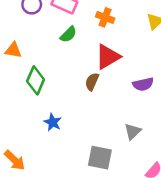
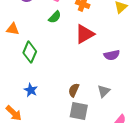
brown semicircle: (92, 82) -> (74, 90), moved
blue star: (53, 122) -> (31, 90), moved

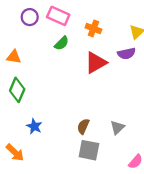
green diamond: (30, 52) -> (17, 90), moved
purple semicircle: (112, 55) -> (126, 53), moved

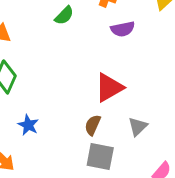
purple semicircle: (126, 53) -> (123, 29), moved
red triangle: (96, 63) -> (109, 88), moved

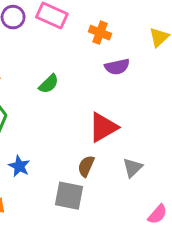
green semicircle: (64, 16) -> (49, 84), moved
gray square: (100, 157) -> (69, 196), moved

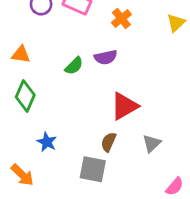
orange cross: (100, 33) -> (121, 18), turned 30
purple semicircle: (117, 67) -> (106, 57), moved

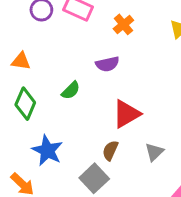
green semicircle: (74, 66) -> (71, 90), moved
blue star: (47, 142) -> (47, 150), size x1.5
gray square: (93, 169) -> (94, 178), turned 36

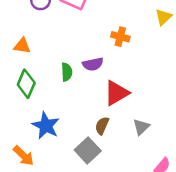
orange cross: (123, 24) -> (120, 37), moved, turned -36
purple semicircle: (107, 64) -> (93, 64), moved
green semicircle: (71, 90) -> (67, 72), turned -48

